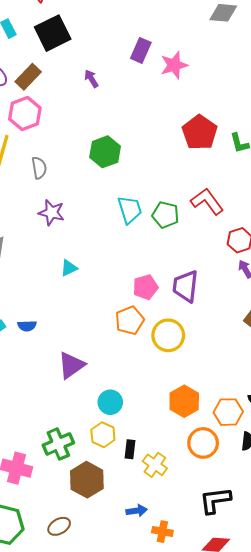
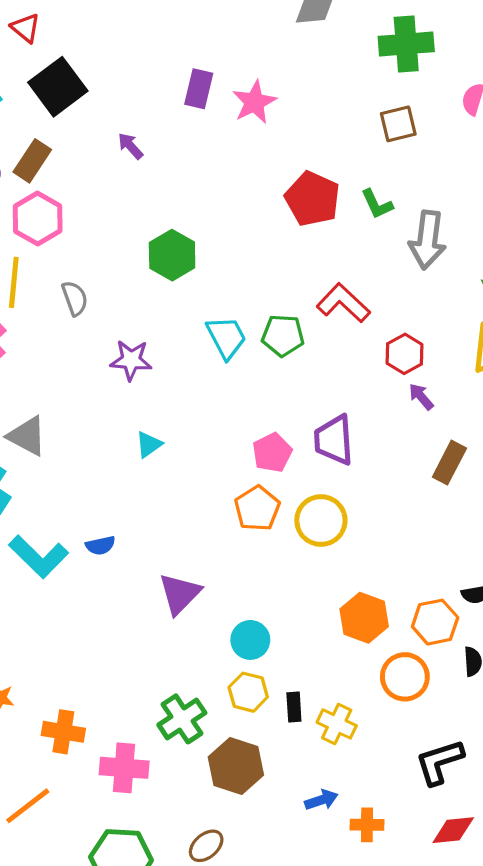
purple star: (52, 213) -> (131, 360), moved

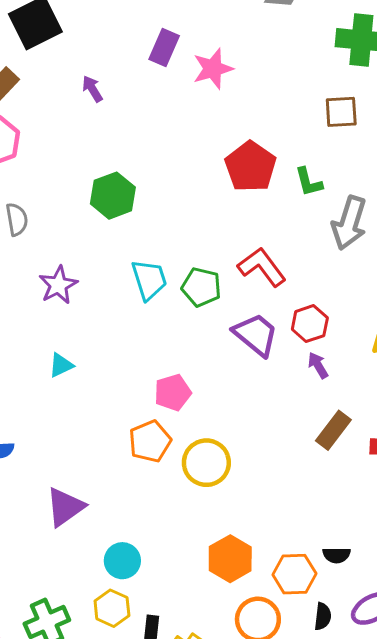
purple star: (131, 360) -> (58, 285), turned 30
purple trapezoid: (334, 440) -> (256, 335), moved, turned 123

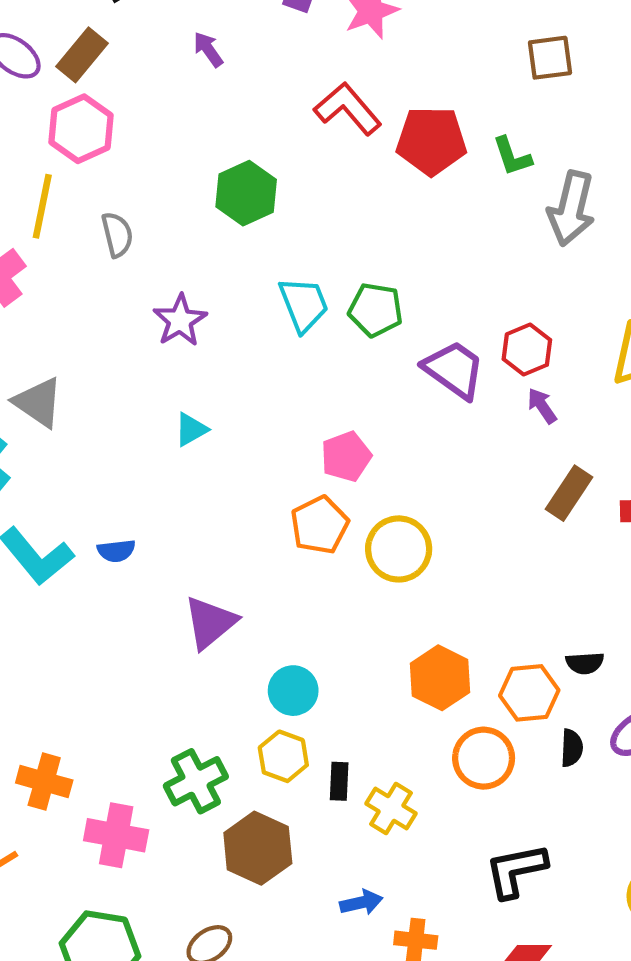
red pentagon: (251, 167) -> (431, 141), turned -30
red L-shape: (262, 267) -> (348, 109), moved

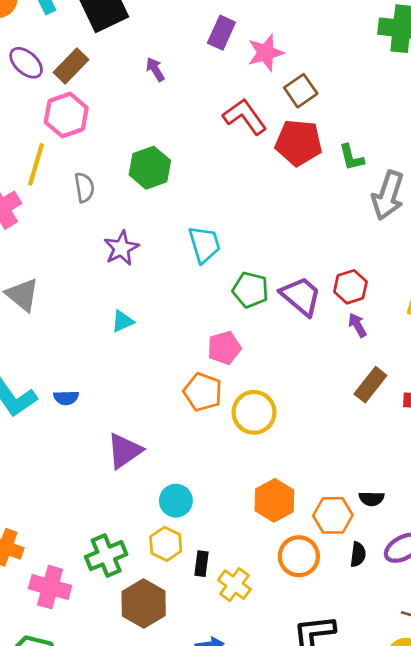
brown square: (550, 58) -> (301, 91), moved, turned -32
green hexagon: (246, 193) -> (150, 168), moved
green pentagon: (376, 310) -> (250, 290), moved
orange pentagon: (320, 525) -> (203, 392), turned -30

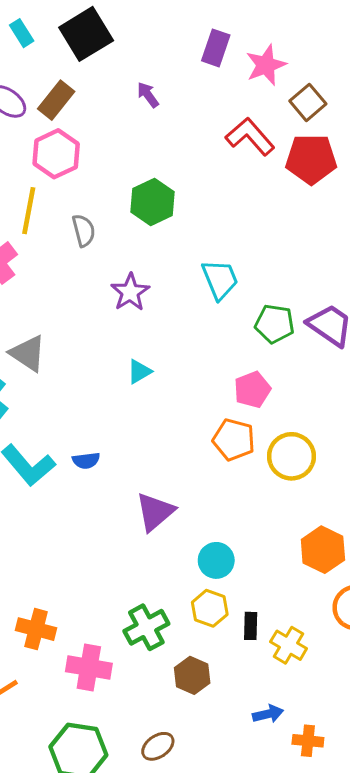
brown hexagon: (144, 603) -> (192, 675), size x0.7

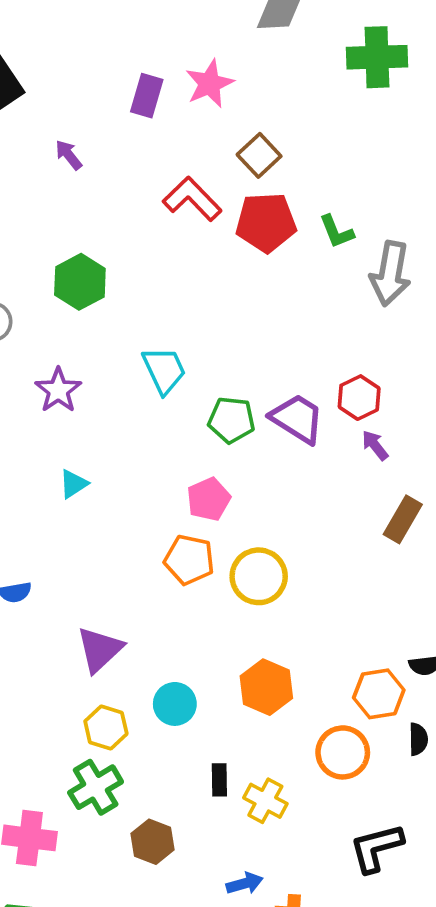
pink star: (266, 65) -> (210, 84), moved
orange hexagon: (323, 550) -> (266, 687), moved
yellow hexagon: (210, 608) -> (106, 728), moved

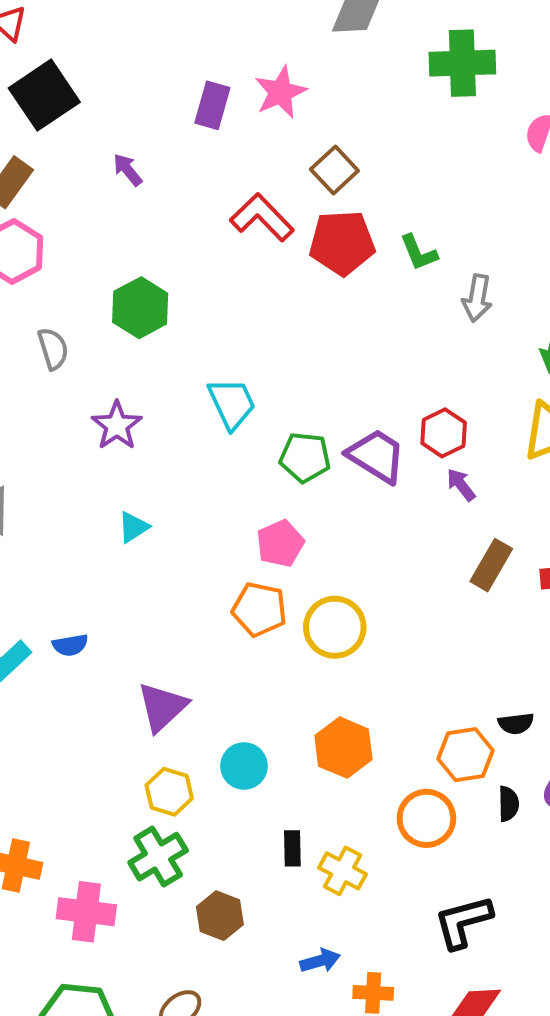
gray arrow: (390, 274) -> (477, 298), size x0.7

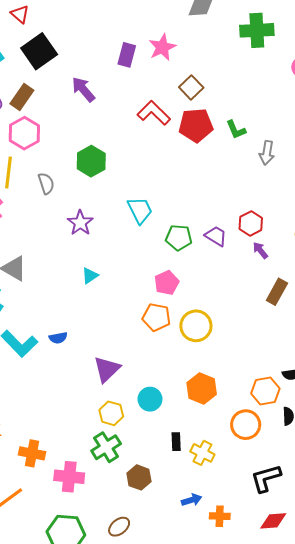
purple arrow: (128, 170) -> (83, 89), size x1.5
purple trapezoid: (376, 456) -> (216, 236), size x0.7

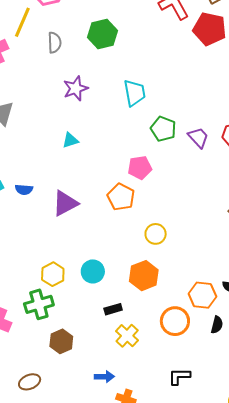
yellow circle: (196, 326) -> (156, 234), moved, size x0.7
purple triangle: (107, 369) -> (65, 203), moved
black rectangle: (176, 442) -> (113, 309), moved, turned 60
black L-shape: (266, 478) -> (179, 376), size x0.7

